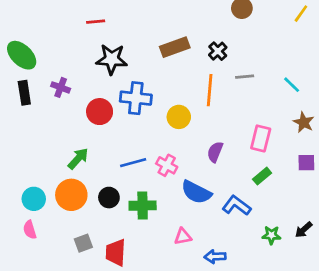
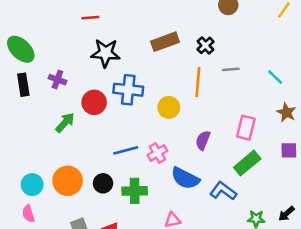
green arrow: (78, 159) -> (65, 123), moved
pink cross: (167, 165) -> (157, 153), turned 30
green rectangle: (262, 176) -> (247, 163), size x1.5

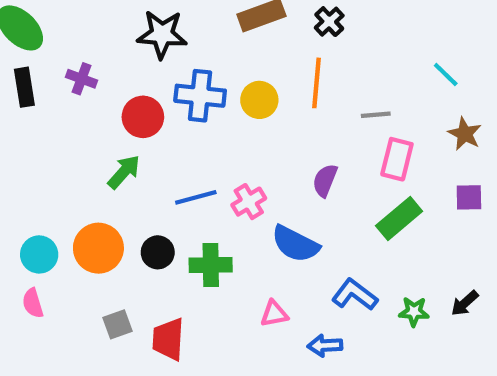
gray line: (231, 69) -> (376, 115), moved
yellow circle: (169, 107) -> (259, 100), moved
green arrow: (65, 123) -> (124, 172), moved
blue L-shape: (223, 191) -> (355, 295), moved

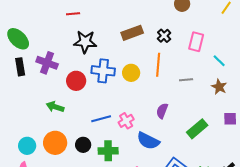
purple cross: (81, 79) -> (47, 63), size x1.5
brown star: (465, 134) -> (219, 87), moved
pink rectangle: (397, 159) -> (196, 42), moved
green arrow: (124, 172) -> (55, 107), moved, turned -114

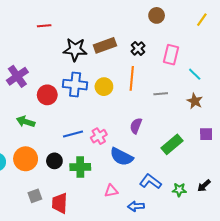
black star: (85, 42) -> (75, 49), moved
purple cross: (47, 63) -> (17, 76), turned 35

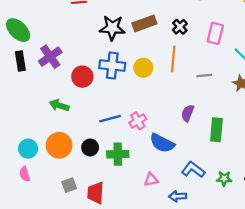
purple semicircle: (136, 126) -> (188, 113), moved
green rectangle: (172, 144) -> (216, 130), turned -45

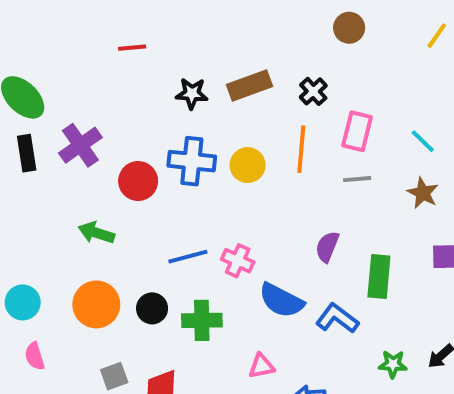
black star: (112, 28) -> (192, 93), size x0.7
pink rectangle: (215, 33) -> (357, 131), moved
pink cross: (138, 121) -> (238, 261), turned -35
cyan circle: (28, 149) -> (23, 302), moved
blue L-shape: (193, 170) -> (337, 318), moved

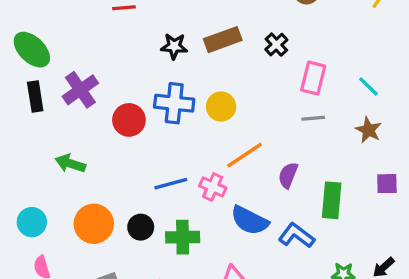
orange line: (301, 149) -> (245, 155), moved, turned 51
green arrow: (96, 233) -> (70, 163), moved

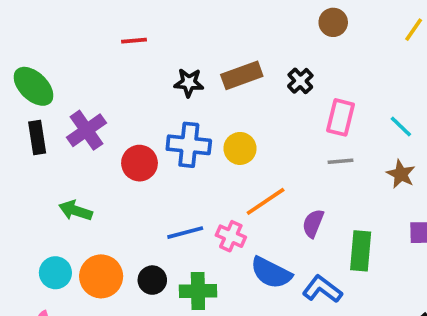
cyan circle: (32, 222) -> (55, 273), moved

